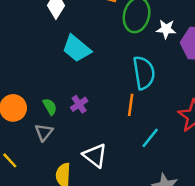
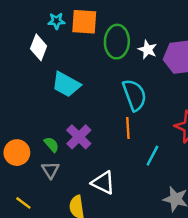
white star: (166, 29) -> (148, 50), turned 30
purple cross: (79, 104) -> (79, 137), size x1.5

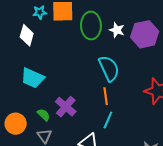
cyan trapezoid: (66, 84) -> (33, 78), moved
cyan line: (152, 156) -> (108, 120), moved

